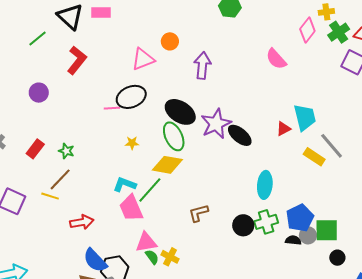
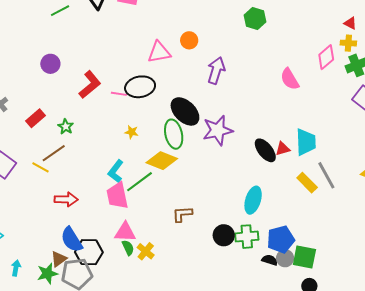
red L-shape: (77, 60) -> (90, 85), moved
black ellipse: (240, 135) -> (265, 150), moved
cyan L-shape: (125, 184) -> (116, 171), turned -85

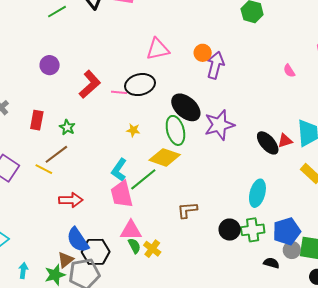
orange circle: (189, 40) -> (203, 53), moved
pink semicircle: (290, 79) -> (289, 71), size x0.6
red rectangle: (35, 118) -> (37, 120), turned -36
black semicircle: (270, 260) -> (271, 263), moved

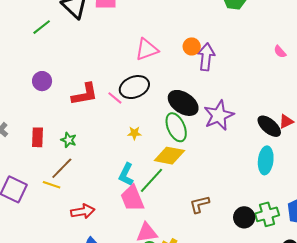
red L-shape: (90, 84) -> (85, 94), turned 40
pink line: (119, 92) -> (115, 98), turned 42
cyan ellipse: (257, 193) -> (266, 160), moved

